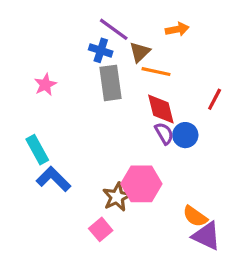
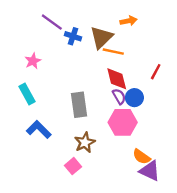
purple line: (114, 29) -> (52, 22), moved
brown triangle: (140, 52) -> (101, 37), size x1.5
gray rectangle: (110, 83) -> (79, 105), moved
cyan rectangle: (37, 150) -> (27, 94), moved
pink hexagon: (141, 184) -> (123, 122), moved

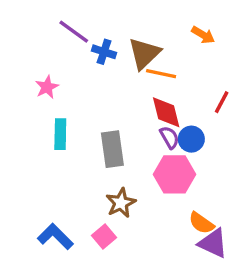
orange arrow: (129, 21) -> (203, 35), moved, turned 42
cyan rectangle: (27, 94) -> (60, 134), moved, turned 30
blue L-shape: (39, 129) -> (55, 236), moved

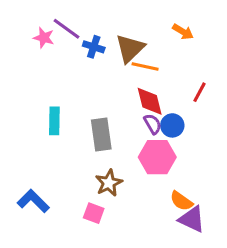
pink star: (47, 87) -> (44, 38), moved, turned -30
blue L-shape: (55, 236) -> (33, 201), moved
pink square: (104, 236) -> (94, 213), turned -30

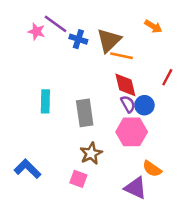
purple triangle: (192, 219) -> (136, 188), moved

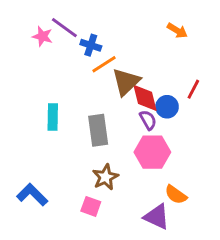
brown triangle: (109, 40) -> (126, 82), moved
orange line: (122, 56) -> (104, 64), moved, turned -45
blue circle: (144, 105) -> (167, 107), moved

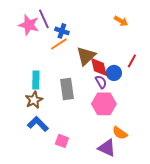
purple line: (64, 28) -> (44, 19), turned 30
pink star: (42, 36) -> (29, 25), size x1.5
orange line: (104, 64) -> (59, 44), moved
brown star: (105, 177) -> (34, 100), moved
blue L-shape: (32, 195) -> (38, 124), moved

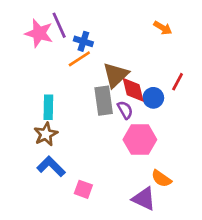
purple semicircle: (101, 82) -> (125, 110), moved
gray rectangle: (67, 89) -> (104, 101), moved

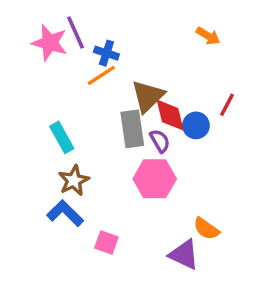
cyan rectangle: (48, 107) -> (62, 137), turned -30
brown star: (46, 134) -> (74, 181), moved
pink hexagon: (140, 140) -> (155, 179), moved

